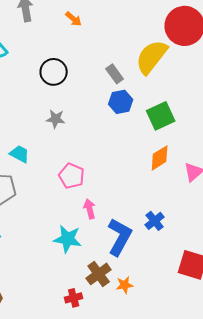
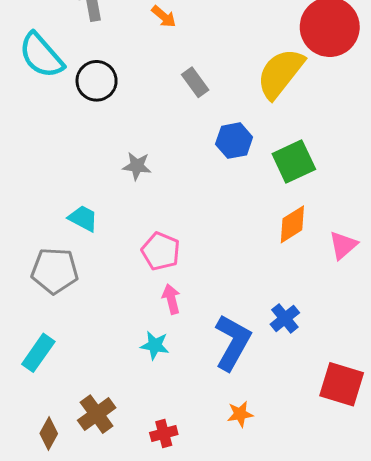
black circle: (54, 72) -> (97, 81), moved
gray rectangle: (115, 74) -> (195, 82), moved
pink arrow: (90, 209) -> (171, 299), moved
cyan star: (68, 239) -> (155, 345), size x0.7
brown cross: (99, 274) -> (97, 414), moved

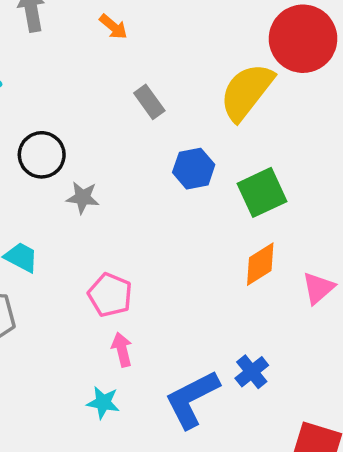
black circle: (97, 81) -> (42, 155), moved
blue L-shape: (233, 342) -> (192, 399), turned -146

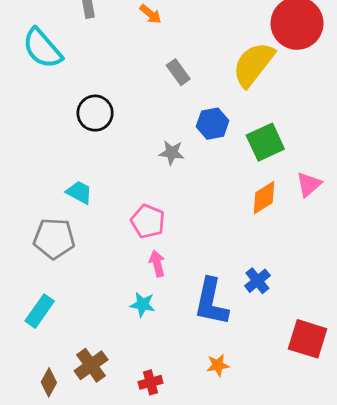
gray star: (83, 198) -> (172, 153), moved
pink triangle: (318, 288) -> (309, 184), moved
blue L-shape: (192, 399) -> (211, 302), turned -51

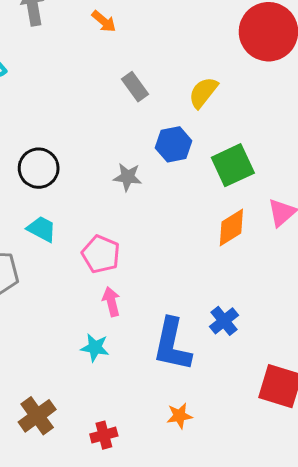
yellow semicircle: (253, 64) -> (203, 93), moved, size x0.6
black circle: (95, 113) -> (39, 168), moved
cyan trapezoid: (79, 192) -> (42, 229), moved

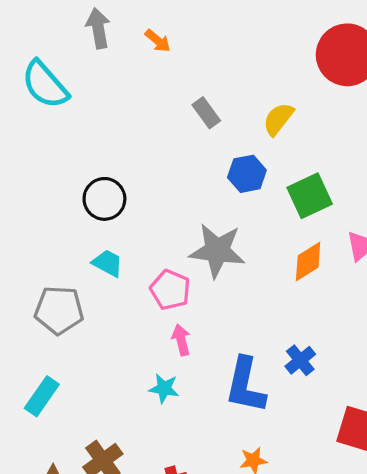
orange arrow: (104, 21) -> (158, 41), moved
gray star: (128, 177) -> (217, 251), moved, size x1.8

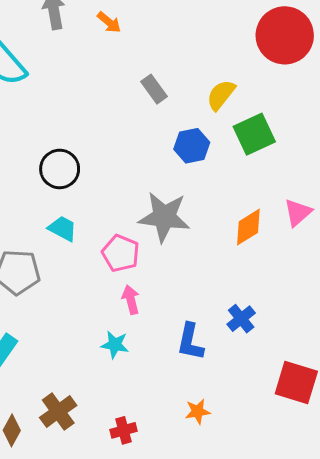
green square: (310, 196) -> (254, 134), moved
blue L-shape: (245, 385) -> (190, 342), size x0.7

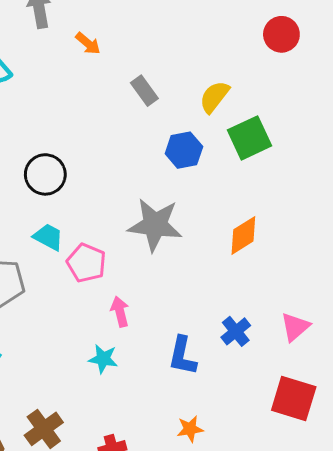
orange arrow: (109, 22) -> (88, 43), moved
red circle: (285, 35) -> (281, 34), size x0.6
pink triangle: (298, 213) -> (295, 327), moved
pink pentagon: (121, 253) -> (86, 263), moved

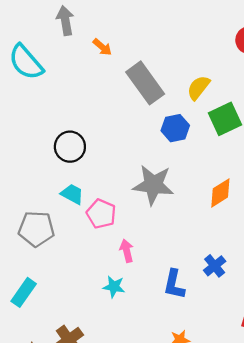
gray rectangle: (144, 91) -> (145, 83), size x1.8

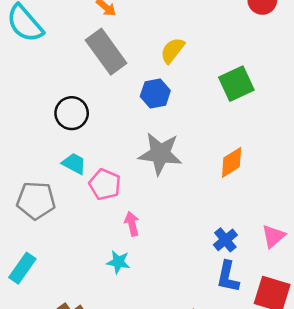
gray rectangle: (145, 83) -> (106, 52), moved
yellow semicircle: (198, 88) -> (172, 50), moved
blue hexagon: (175, 128) -> (155, 93), moved
blue L-shape: (174, 284) -> (228, 277), moved

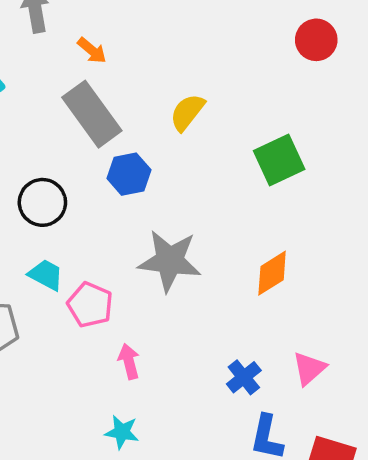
blue hexagon: (155, 93) -> (129, 174), moved
pink triangle: (273, 236) -> (309, 368), moved
blue cross: (225, 240) -> (244, 377), moved
cyan star: (118, 262) -> (122, 432), moved

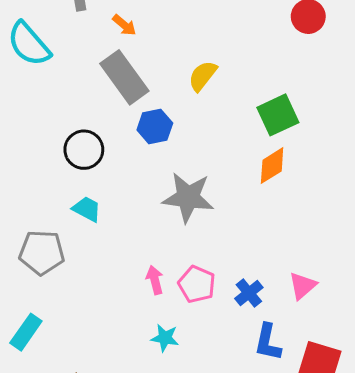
orange diamond: (272, 273) -> (272, 166), moved
pink pentagon: (90, 305) -> (197, 284), moved
cyan star: (122, 432) -> (165, 338), moved

